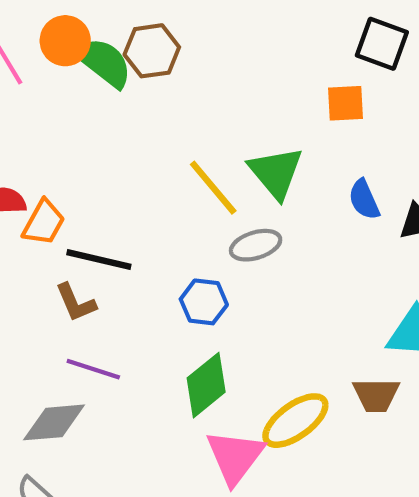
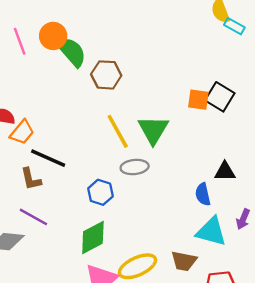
black square: (382, 44) -> (220, 97), moved
brown hexagon: (152, 51) -> (106, 75), moved
blue semicircle: (364, 200) -> (203, 194), moved

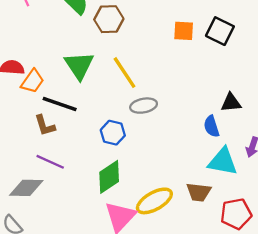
orange square: (198, 100) -> (184, 31), moved
green triangle: (153, 130) -> (79, 66), moved

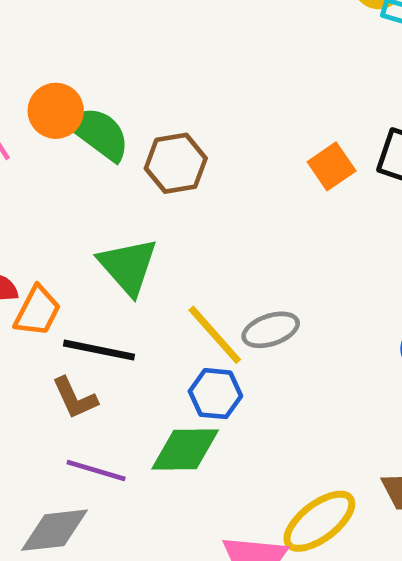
orange square: (184, 31) -> (332, 166), turned -30
yellow line: (124, 73) -> (215, 335), moved
green diamond: (109, 177) -> (185, 449), moved, turned 40

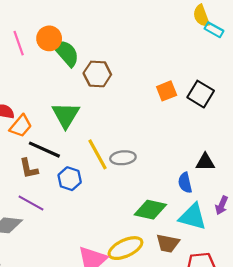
blue hexagon: (215, 394) -> (70, 179), moved
green diamond: (185, 449) -> (150, 210), moved

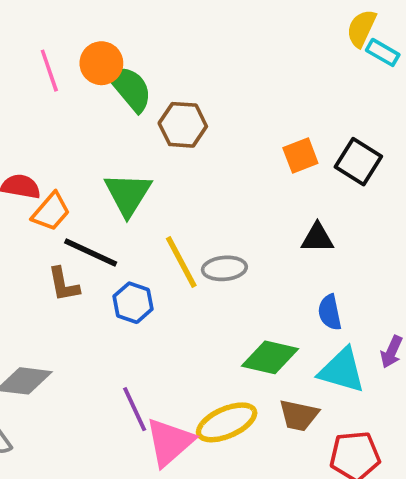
yellow semicircle: (201, 16) -> (361, 28), turned 45
black triangle: (205, 162) -> (317, 238), moved
purple line: (31, 203) -> (135, 409), moved, turned 35

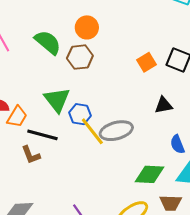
orange circle: (101, 63) -> (87, 27), moved
gray ellipse: (224, 268) -> (116, 131), size x1.4
blue hexagon: (133, 303) -> (80, 114), moved

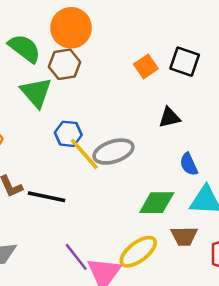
orange circle: (87, 27) -> (71, 28), size x1.4
green triangle: (57, 100) -> (36, 92), moved
black line: (42, 135) -> (47, 197), moved

